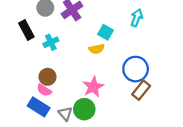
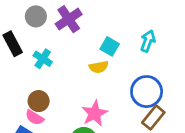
cyan arrow: (137, 18) -> (148, 41), moved
cyan cross: (51, 42) -> (43, 59), turned -32

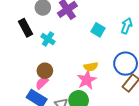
yellow semicircle: (99, 67) -> (91, 67), moved
pink semicircle: (35, 117) -> (42, 83), turned 104

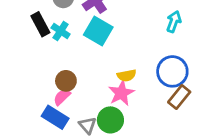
cyan square: (98, 30) -> (98, 31), moved, size x1.5
cyan cross: (48, 39) -> (61, 31), moved

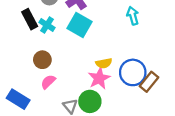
cyan arrow: (174, 22) -> (133, 16), moved, turned -36
blue circle: (172, 71) -> (133, 72), moved
brown circle: (66, 81) -> (42, 60), moved
blue rectangle: (55, 117) -> (18, 99), moved

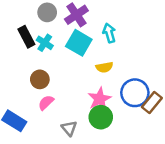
cyan arrow: (133, 16) -> (109, 33), moved
yellow semicircle: (104, 63) -> (104, 67), moved
green circle: (90, 101) -> (101, 117), moved

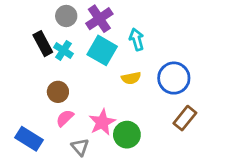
blue circle: (135, 93) -> (174, 78), moved
pink star: (100, 99) -> (102, 122), moved
gray triangle: (69, 128) -> (80, 147), moved

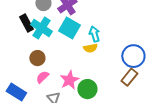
cyan arrow: (137, 39) -> (94, 34), moved
cyan cross: (63, 50) -> (41, 28), size x1.5
blue circle: (174, 78) -> (133, 56), moved

